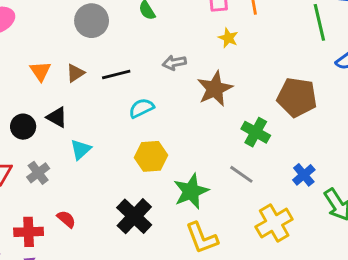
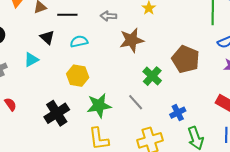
black triangle: (57, 117) -> (47, 37), moved

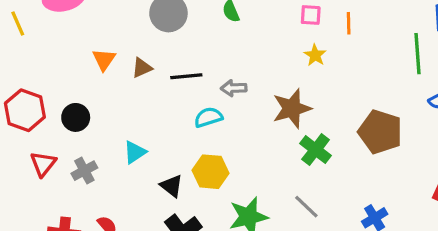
gray arrow: (108, 16) -> (234, 88), moved
black triangle: (47, 37) -> (172, 186), moved
green cross: (152, 76) -> (316, 150), moved

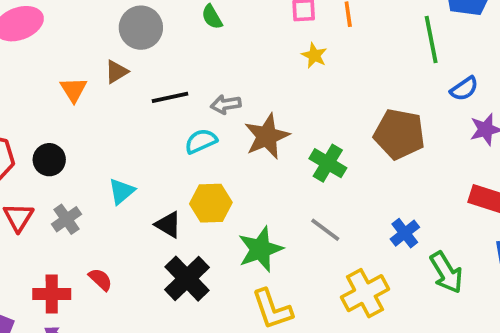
brown triangle: (142, 68) -> (116, 72), moved
brown star: (292, 108) -> (267, 136), moved

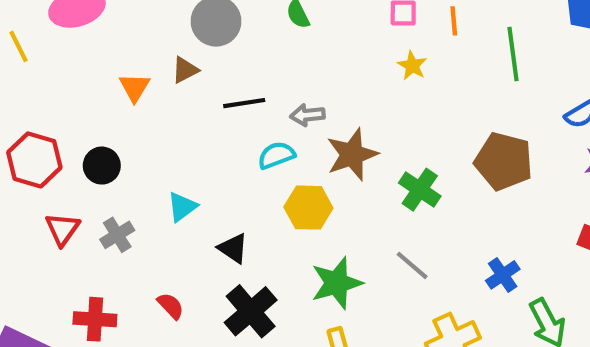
green line: (431, 39) -> (513, 54), moved
yellow hexagon: (211, 203) -> (308, 208), moved
red semicircle: (100, 279) -> (171, 306), moved

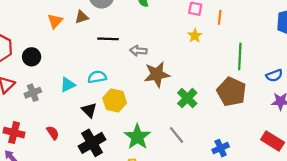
green line: (513, 54) -> (240, 56), moved
cyan semicircle: (276, 155) -> (97, 77), moved
yellow hexagon: (308, 208) -> (115, 100), moved
green star: (337, 283) -> (137, 137), turned -30

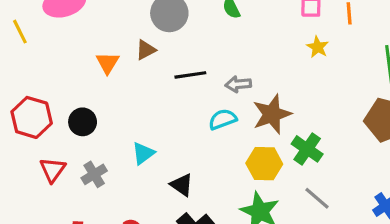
cyan semicircle: (97, 77) -> (223, 119), moved
green cross: (187, 98) -> (307, 149), moved
yellow hexagon: (115, 100) -> (264, 164), moved

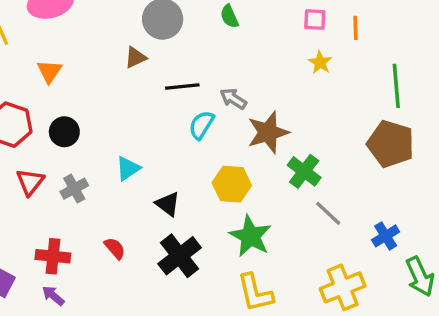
orange triangle: (108, 63) -> (49, 71), moved
gray arrow: (238, 84) -> (233, 99), turned 35
cyan semicircle: (223, 119) -> (201, 125), moved, turned -40
yellow hexagon: (264, 164) -> (232, 184), moved
gray line: (317, 198) -> (328, 213), moved

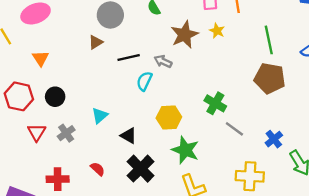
brown star: (268, 132) -> (185, 35), moved
yellow cross: (343, 287) -> (250, 176), turned 32

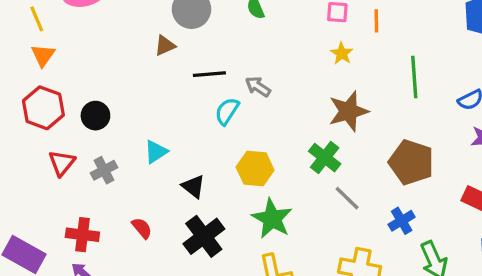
brown star: (185, 35) -> (348, 111), moved
orange triangle: (41, 58) -> (43, 55), moved
brown pentagon: (270, 78) -> (411, 162), moved

